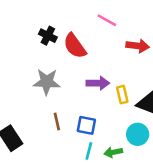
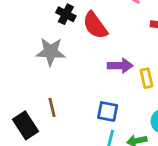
gray star: (47, 82) -> (51, 52), moved
brown line: (57, 122) -> (52, 107), moved

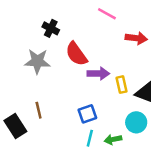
red semicircle: (95, 25) -> (76, 54), moved
blue square: (108, 112) -> (87, 114), turned -30

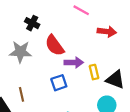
blue square: (87, 114) -> (59, 83), moved

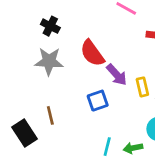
black cross: (32, 23) -> (50, 26), moved
purple arrow: (74, 62) -> (117, 75), turned 48

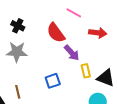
red semicircle: (92, 53) -> (56, 33), moved
purple arrow: (117, 75) -> (72, 53), moved

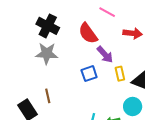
black cross: (18, 26) -> (48, 26), size x1.5
blue square: (53, 81) -> (89, 74), moved

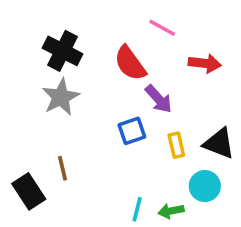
gray star: (47, 53) -> (61, 97), turned -30
yellow rectangle: (120, 74) -> (176, 145), moved

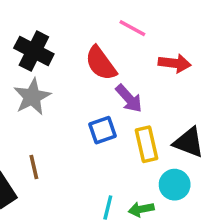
yellow rectangle: (176, 145) -> (146, 144), size x1.4

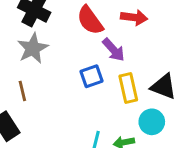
red arrow: (175, 63) -> (134, 17), moved
brown line: (34, 167) -> (22, 91), moved

